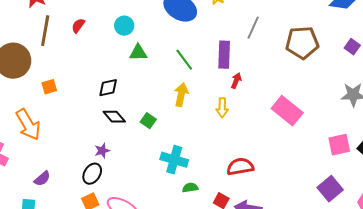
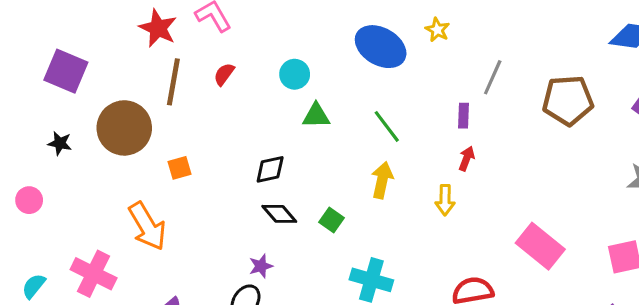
purple rectangle: (224, 55) -> (463, 116), moved, size x0.6
pink rectangle: (287, 111) -> (540, 246), moved

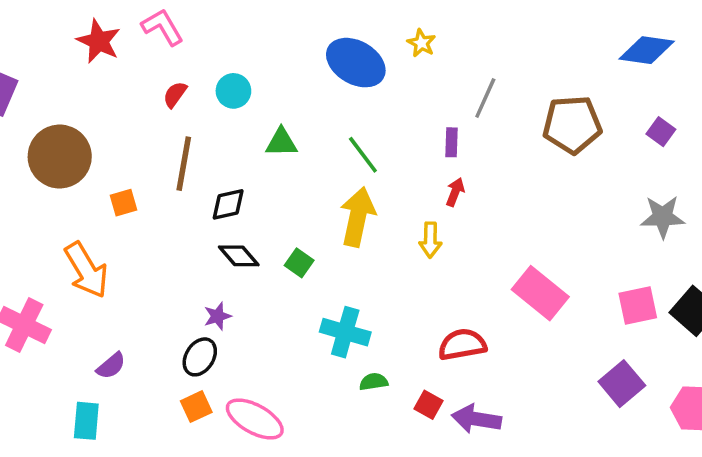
cyan circle: (295, 74) -> (233, 91), moved
brown line: (173, 82) -> (184, 164), moved
yellow arrow: (382, 180) -> (358, 217), size x1.4

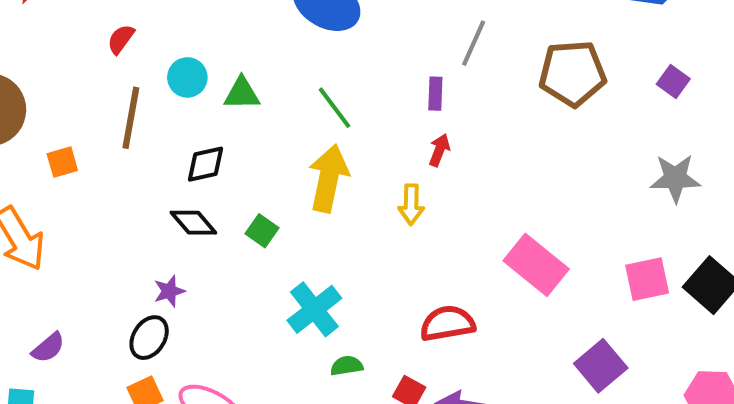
cyan circle: (233, 91) -> (187, 77), moved
black diamond: (228, 204) -> (206, 164), moved
cyan cross: (345, 332) -> (314, 309), turned 36
purple square: (622, 384) -> (601, 366), moved

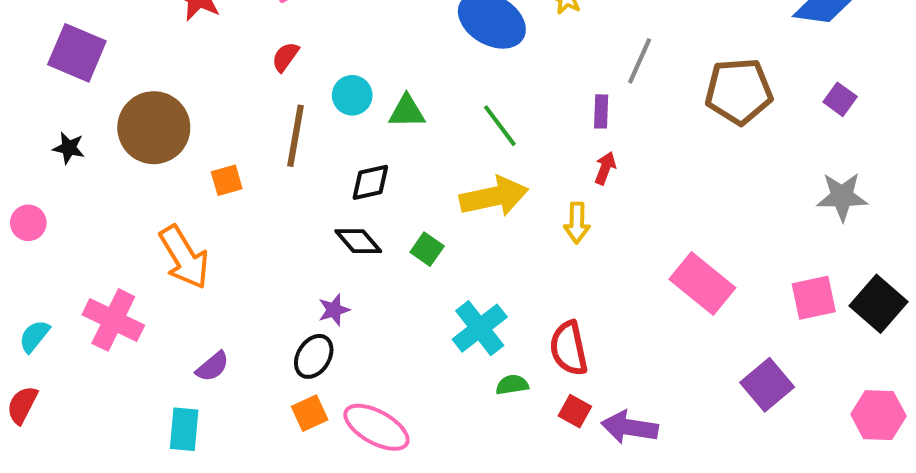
yellow arrow: (328, 178) -> (494, 197), turned 66
red semicircle: (447, 323) -> (569, 348), moved, turned -92

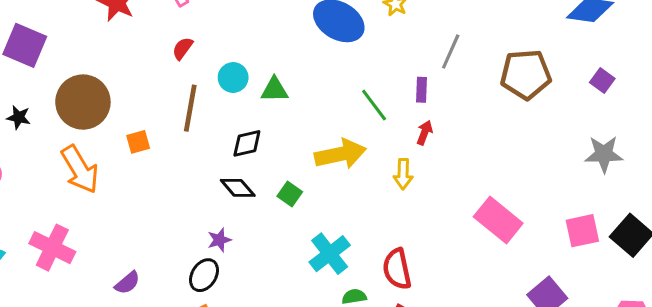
green line: (500, 126) -> (374, 105), moved
orange arrow: (184, 257) -> (80, 169), moved

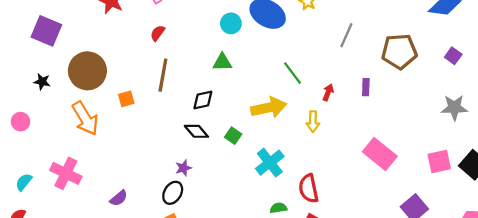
cyan circle: (233, 77) -> (231, 23), moved
purple rectangle: (422, 90) -> (366, 87), moved
cyan cross: (330, 254) -> (270, 163), moved

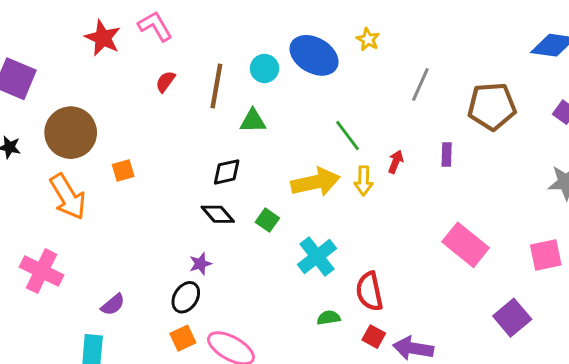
brown line: (163, 75) -> (216, 86), moved
yellow arrow: (313, 122) -> (364, 181), moved

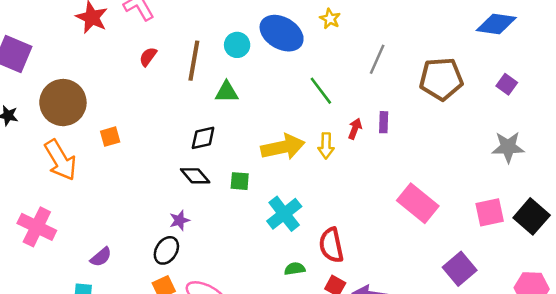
green line: (348, 136) -> (321, 91), moved
purple rectangle: (447, 154) -> (384, 122), moved
green square: (267, 220) -> (240, 181), turned -30

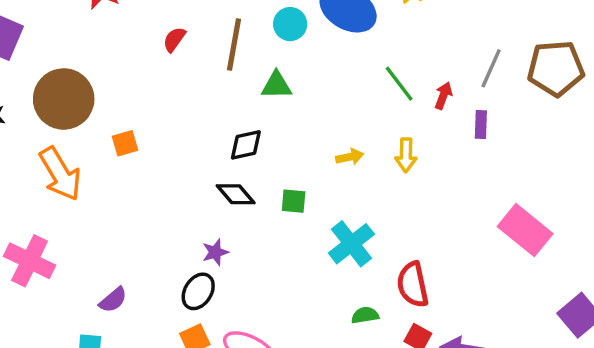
gray line: (377, 59) -> (491, 68), moved
red arrow: (355, 129) -> (443, 96), moved
yellow arrow: (283, 147) -> (350, 157), size x0.5

